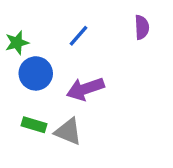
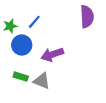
purple semicircle: (142, 27) -> (87, 17), size x1.5
blue line: (78, 36) -> (34, 22), moved

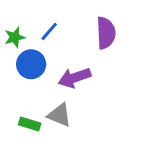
purple semicircle: (87, 17) -> (106, 33), moved
green rectangle: (21, 77) -> (30, 124), moved

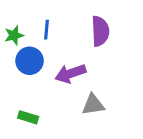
blue line: (49, 31) -> (46, 30), turned -36
gray triangle: (60, 115) -> (93, 105), moved, turned -30

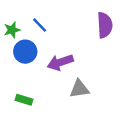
blue line: (46, 30) -> (40, 25), turned -49
purple semicircle: (100, 31) -> (105, 25), moved

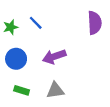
blue circle: (25, 52) -> (16, 59), moved
gray triangle: (79, 89) -> (55, 90), moved

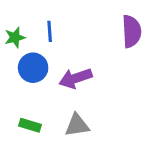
blue line: (36, 23) -> (50, 31), turned 40
blue circle: (16, 59) -> (33, 68), moved

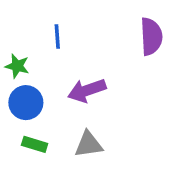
green star: (15, 37) -> (17, 66), moved, turned 30
blue circle: (33, 68) -> (26, 103), moved

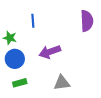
green rectangle: (35, 144) -> (20, 83), turned -32
gray triangle: (89, 144) -> (62, 83), moved

